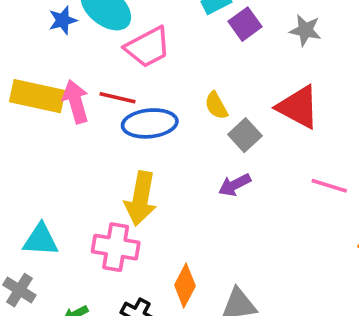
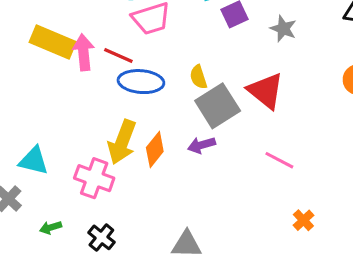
gray square: (245, 135) -> (218, 106), size x1.6
orange diamond: (185, 286) -> (155, 149), moved

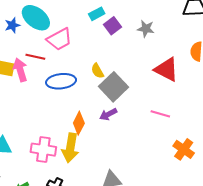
red line: (118, 55) -> (35, 57), moved
red triangle: (266, 91) -> (166, 69), moved
yellow arrow: (122, 142) -> (70, 148), moved
orange cross: (303, 220) -> (184, 149), size x1.5

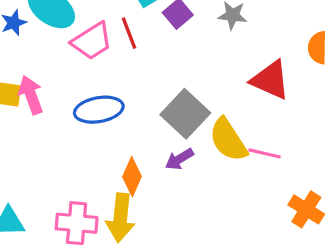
red line: (35, 57) -> (129, 33), moved, turned 60
yellow semicircle: (97, 71) -> (228, 140), moved, size x1.8

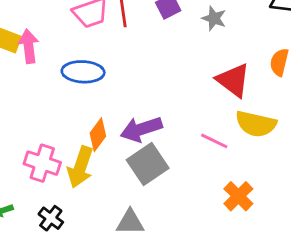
gray square: (185, 114) -> (148, 164), moved
yellow semicircle: (228, 140) -> (256, 124), moved, turned -57
purple arrow: (179, 159) -> (141, 129), size x1.6

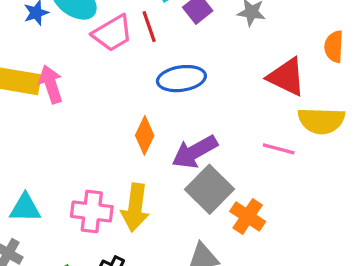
blue ellipse: (83, 72) -> (181, 79), moved
orange diamond: (98, 135) -> (145, 135), moved
orange cross: (238, 196) -> (248, 216), moved

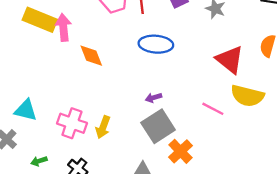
orange diamond: (145, 135) -> (91, 56), moved, turned -60
purple arrow: (195, 152) -> (154, 98), size x0.5
yellow arrow: (135, 207) -> (103, 127), size x0.7

